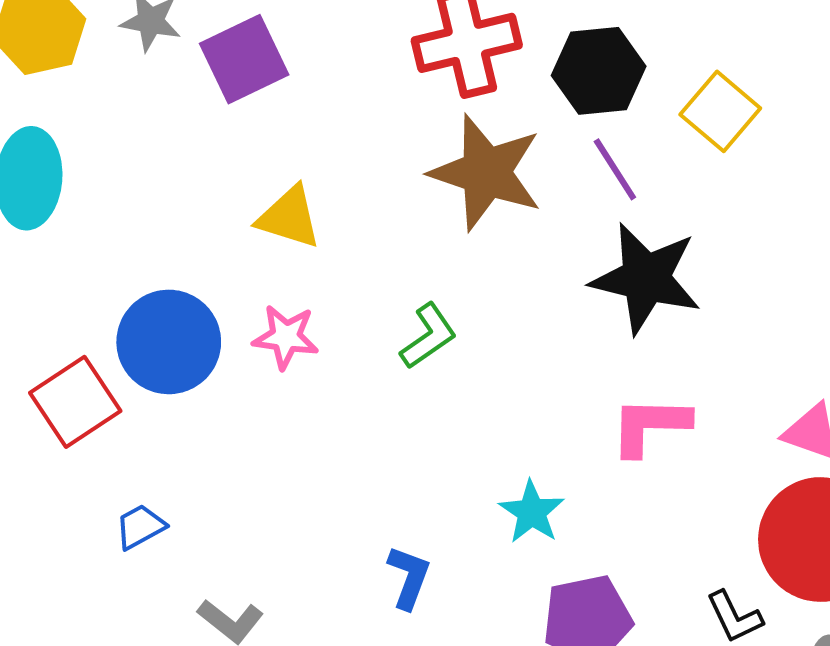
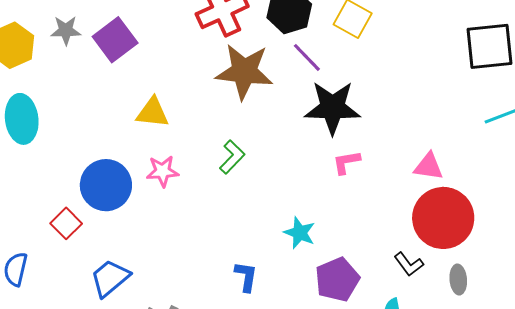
red square: (75, 402) -> (66, 223), size x0.7
pink L-shape: (650, 426) -> (346, 162), moved, size x0.7
blue trapezoid: (140, 527) -> (110, 278), size x1.6

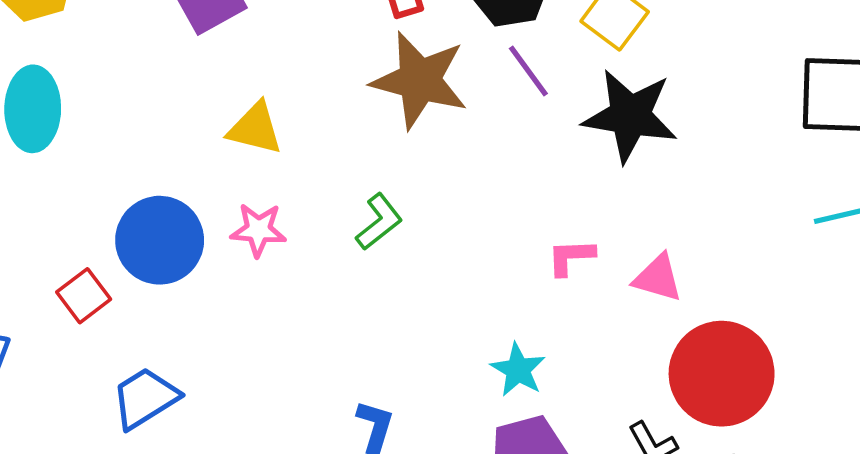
black star: (332, 108) -> (630, 116), moved
pink triangle: (428, 166) -> (658, 278), moved
cyan star: (300, 233) -> (518, 370), moved

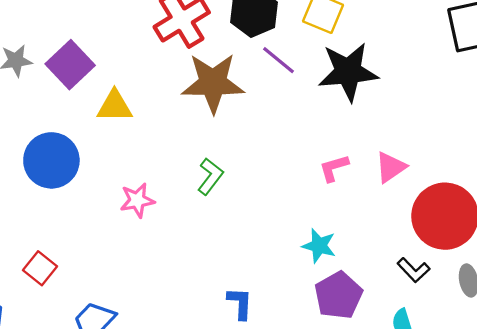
yellow triangle: (255, 128) -> (115, 106), moved
blue circle: (160, 240) -> (51, 160), moved
pink triangle: (658, 278) -> (391, 167), turned -36

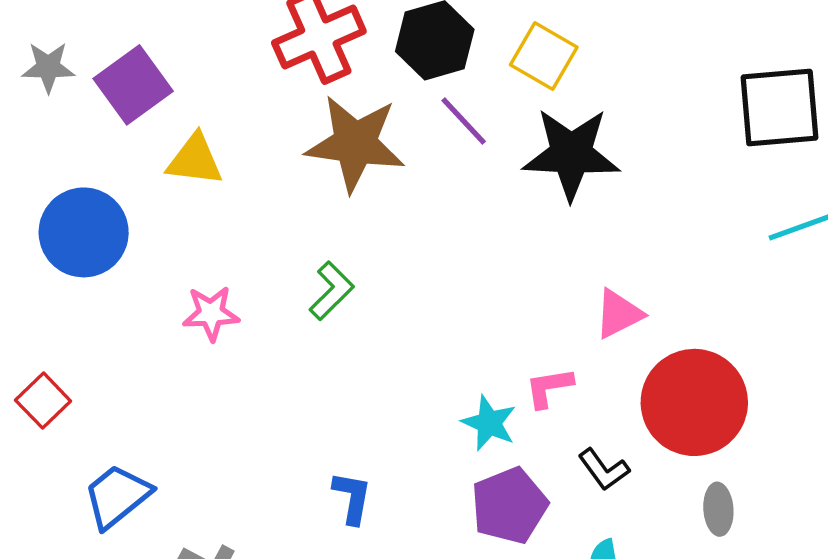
pink L-shape: (334, 168) -> (549, 387), moved
black L-shape: (414, 270) -> (604, 470), moved

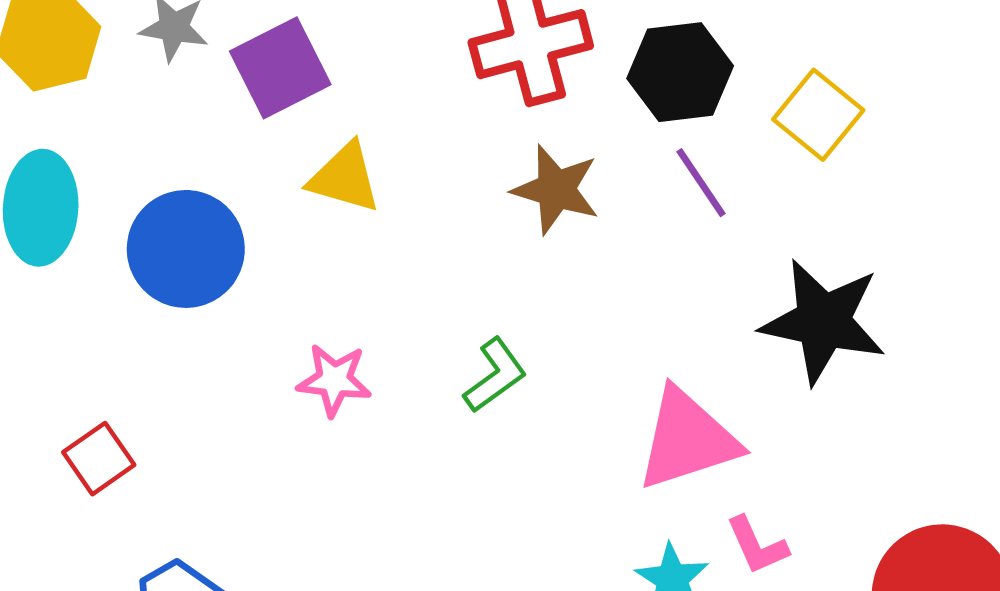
brown star: (355, 144) -> (556, 189), size x0.7
black star: (571, 154) -> (823, 321), moved
pink triangle: (619, 314) -> (687, 439), moved, size x1.6
pink L-shape: (549, 387) -> (757, 545), turned -114

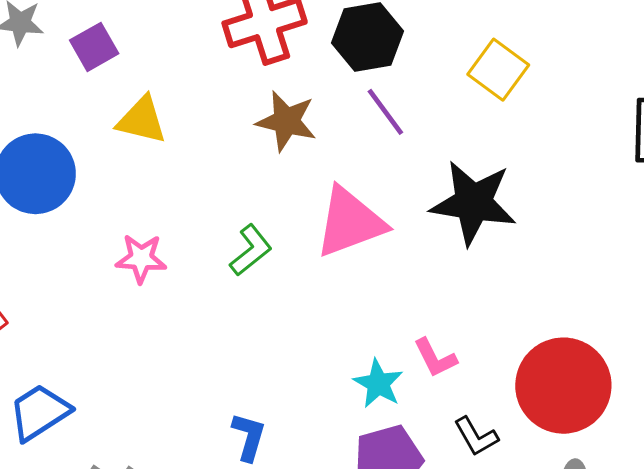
purple square: (280, 68) -> (94, 47), size x0.7
yellow square: (818, 115) -> (498, 70), moved
pink triangle: (687, 439) -> (350, 222), moved

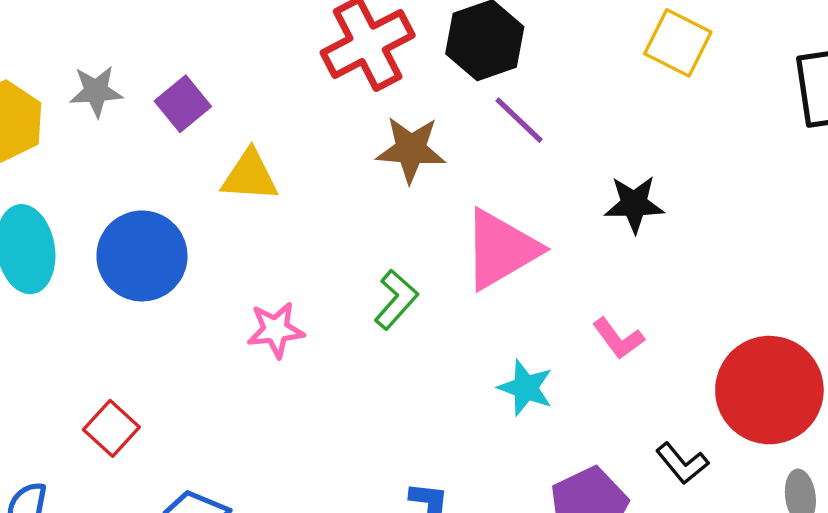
yellow square: (498, 70) -> (678, 43), moved
black star: (473, 203) -> (634, 204), size x0.6
pink L-shape: (435, 358) -> (618, 339), moved
cyan star: (378, 384) -> (526, 388), moved

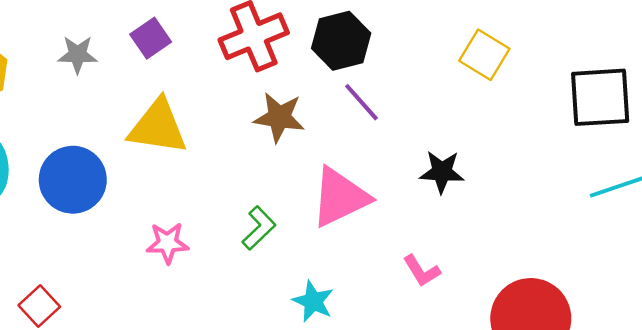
gray star: (96, 91) -> (78, 55), moved
purple square: (183, 104) -> (151, 38), moved
yellow triangle: (250, 176) -> (158, 127), size x1.4
cyan star: (526, 388) -> (313, 301), moved

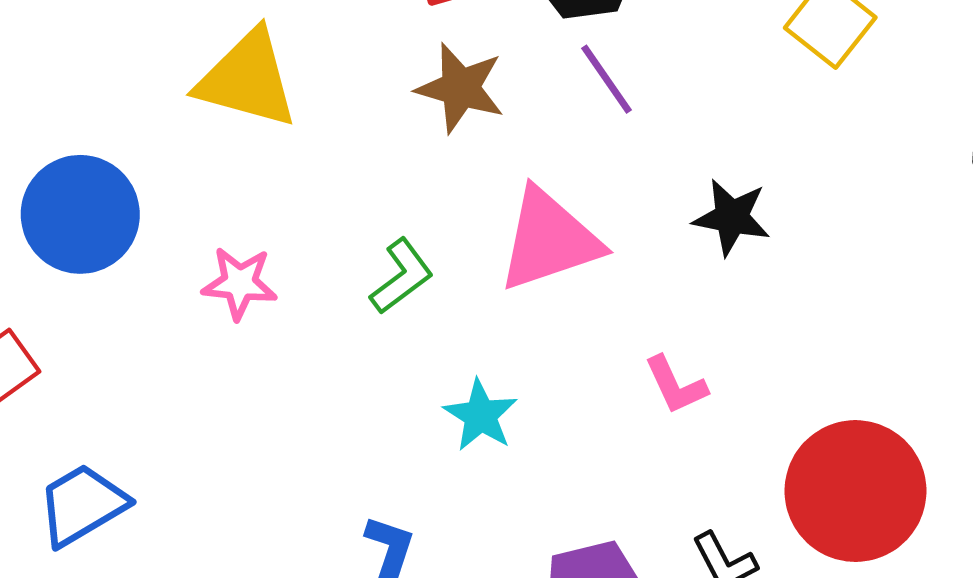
blue circle: (73, 180) -> (80, 214), moved

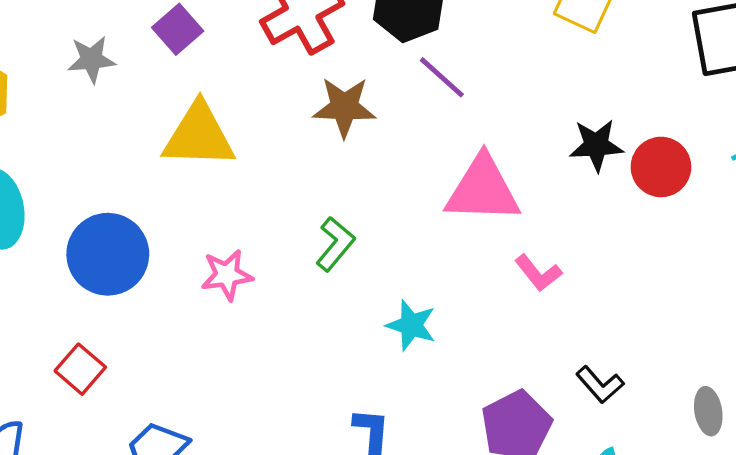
black star: (732, 217) -> (596, 145), moved
pink triangle: (549, 240) -> (483, 190), moved, turned 34
red circle: (855, 491) -> (661, 167), moved, size x0.6

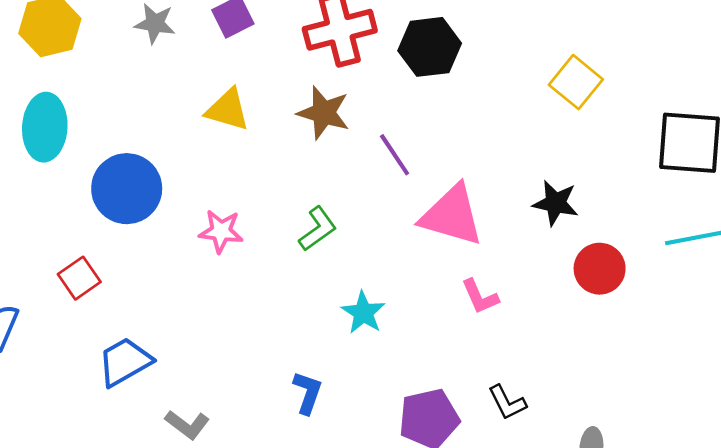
purple line: (442, 77) -> (395, 155), moved
brown star: (344, 107) -> (324, 113), moved
yellow triangle: (199, 136) -> (228, 110), size x0.7
red circle: (661, 167) -> (600, 269), moved

